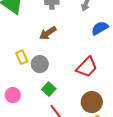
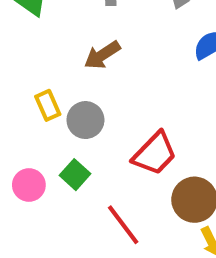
red trapezoid: (87, 67) -> (155, 154), moved
green square: (49, 89) -> (75, 175), moved

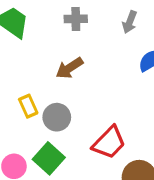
green square: (75, 175) -> (49, 158), size x1.4

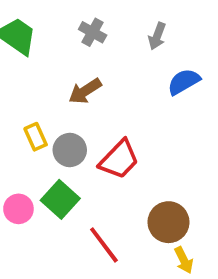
gray cross: (76, 19) -> (93, 32), turned 30
red trapezoid: (109, 143) -> (119, 159), moved

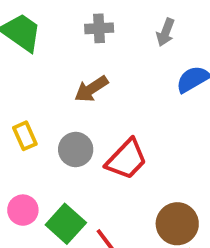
gray cross: (93, 32) -> (99, 28), turned -32
yellow rectangle: (36, 137) -> (25, 136), moved
green square: (60, 199) -> (66, 224), moved

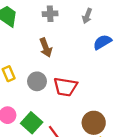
brown arrow: (91, 89) -> (46, 48), turned -78
red trapezoid: (126, 159) -> (65, 87), turned 55

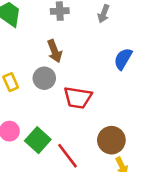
blue semicircle: (102, 42) -> (123, 59), moved, turned -30
gray circle: (37, 81) -> (44, 78), moved

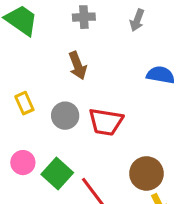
blue semicircle: (123, 59) -> (161, 75), turned 70
gray circle: (44, 78) -> (65, 116), moved

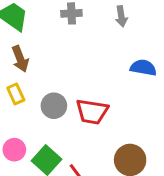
gray arrow: (137, 20) -> (121, 16), turned -30
brown arrow: (78, 66) -> (20, 59), moved

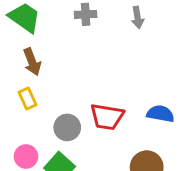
blue semicircle: (143, 68) -> (160, 114), moved
gray circle: (54, 106) -> (67, 127), moved

